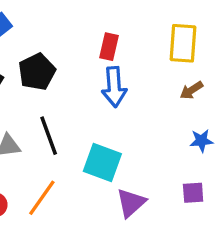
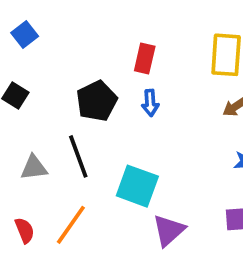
black pentagon: (37, 72) -> (97, 101), moved
blue arrow: (114, 87) -> (150, 103), size x0.6

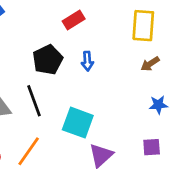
red rectangle: (145, 59) -> (74, 20), moved, turned 45

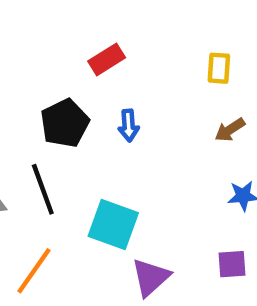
yellow rectangle: (143, 26) -> (219, 68), size x0.6

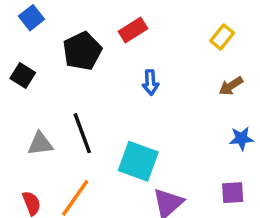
yellow rectangle: (219, 68) -> (222, 37), turned 35
black pentagon: (65, 123) -> (82, 51), moved

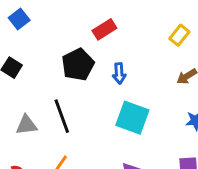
black pentagon: (82, 51) -> (78, 65), moved
cyan square: (138, 161) -> (132, 118), moved

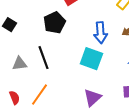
blue arrow: (119, 73) -> (100, 33), moved, size x1.5

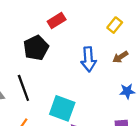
cyan square: (91, 59) -> (62, 108), moved

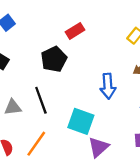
blue arrow: (88, 59) -> (108, 86), moved

